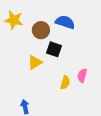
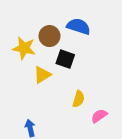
yellow star: (14, 20) -> (24, 48), moved
pink semicircle: (82, 75) -> (99, 116), moved, turned 40

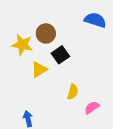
blue semicircle: (79, 26) -> (95, 20), moved
black square: (65, 59) -> (60, 55), turned 36

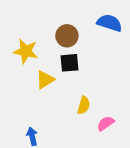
brown circle: (46, 33) -> (67, 36), moved
black square: (60, 55) -> (70, 63), turned 30

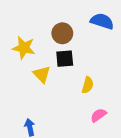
yellow triangle: (45, 80) -> (42, 74), turned -42
yellow semicircle: (84, 105) -> (88, 85), moved

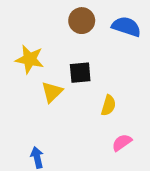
brown circle: (62, 33) -> (82, 21), moved
yellow triangle: (42, 74) -> (52, 92), turned 30

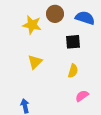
yellow star: (30, 59) -> (32, 25), moved
black square: (80, 73) -> (73, 42), moved

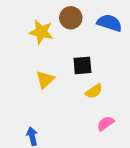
black square: (73, 42) -> (82, 65), moved
yellow semicircle: (73, 71) -> (94, 91), turned 40

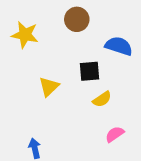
blue semicircle: (109, 23) -> (119, 46), moved
yellow star: (41, 32) -> (25, 35), moved

